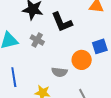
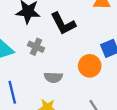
gray semicircle: (59, 72) -> (53, 77), moved

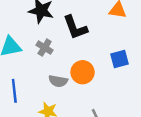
orange circle: (90, 66) -> (83, 72), moved

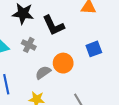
gray semicircle: (58, 81) -> (43, 73), turned 140

